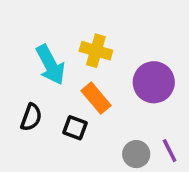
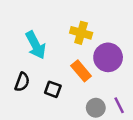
yellow cross: (96, 51) -> (81, 33), moved
orange rectangle: (96, 98) -> (81, 71), moved

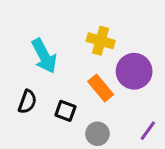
purple line: (119, 105) -> (148, 131), turned 63
gray circle: (96, 108) -> (97, 134), moved

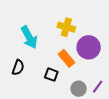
black square: (65, 111) -> (51, 75), moved
gray circle: (97, 134) -> (79, 89), moved

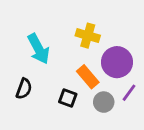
purple line: (98, 87) -> (129, 93), moved
gray circle: (79, 89) -> (104, 102), moved

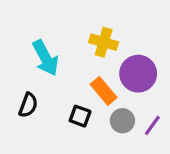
purple line: (129, 93) -> (152, 125), moved

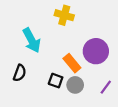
yellow cross: (104, 42) -> (64, 15), moved
gray circle: (122, 121) -> (75, 85), moved

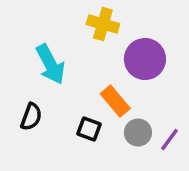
purple circle: (96, 51) -> (145, 59), moved
gray circle: (75, 85) -> (138, 133), moved

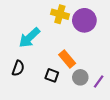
purple circle: (145, 59) -> (84, 20), moved
cyan arrow: (50, 64) -> (29, 38), turned 75

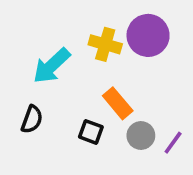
yellow cross: (60, 14) -> (105, 44), moved

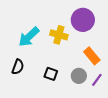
yellow cross: (105, 44) -> (59, 35), moved
orange rectangle: (118, 103) -> (92, 56), moved

